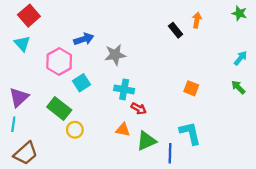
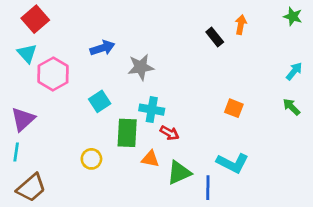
pink hexagon: (59, 61) -> (53, 74), moved
green rectangle: (59, 108) -> (127, 133), moved, turned 55
cyan L-shape: (190, 133) -> (233, 163), turned 130

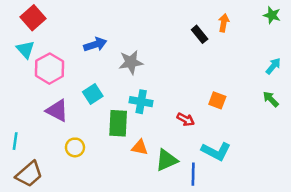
purple triangle: (23, 119) -> (57, 111), moved, turned -50
red arrow: (170, 133) -> (186, 119), moved
yellow circle: (91, 159) -> (75, 147), moved

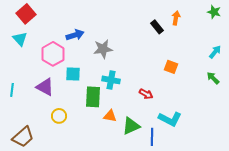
pink hexagon: (50, 69) -> (53, 54), moved
cyan square: (93, 94) -> (73, 74), turned 35
orange square: (217, 100) -> (171, 67), moved
cyan line: (15, 141) -> (12, 90), moved

